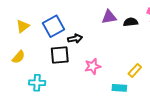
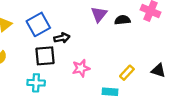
purple triangle: (109, 17) -> (99, 14), turned -42
cyan cross: (37, 83) -> (36, 83), moved

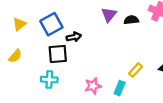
pink star: (81, 68) -> (93, 86), moved
cyan rectangle: (110, 92) -> (120, 88), turned -72

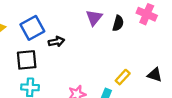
black semicircle: (131, 20) -> (118, 23), turned 112
black square: (58, 54) -> (27, 60), moved

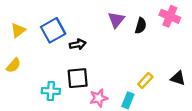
black square: (27, 60) -> (78, 78), moved

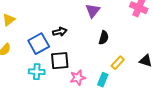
black semicircle: (141, 26) -> (104, 38), moved
blue square: (53, 30) -> (39, 44), moved

